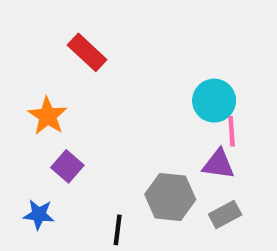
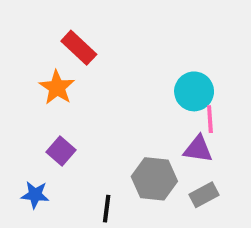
orange star: (48, 116) -> (57, 87), moved

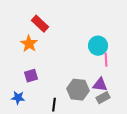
purple triangle: (198, 149) -> (100, 85), moved
purple square: (61, 151) -> (31, 76), turned 32

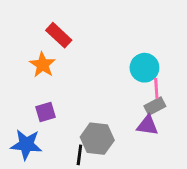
gray hexagon: (78, 90) -> (97, 139), moved
blue star: (18, 98) -> (26, 145), size x1.5
gray rectangle: (103, 98) -> (155, 106), moved

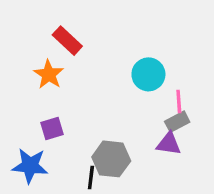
cyan circle: (144, 68) -> (148, 74), moved

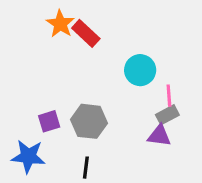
red rectangle: (67, 41) -> (86, 33), moved
orange star: (49, 74) -> (60, 24), moved
gray hexagon: (111, 159) -> (89, 121), moved

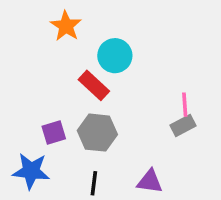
red rectangle: (86, 33) -> (94, 85), moved
cyan circle: (140, 70) -> (115, 56), moved
purple triangle: (159, 136) -> (150, 181), moved

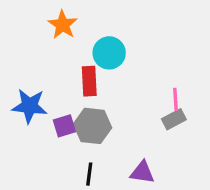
red rectangle: (94, 85) -> (89, 81), turned 44
purple square: (54, 133) -> (64, 126), moved
blue star: (31, 171) -> (29, 106), moved

